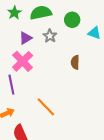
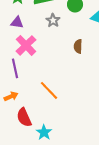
purple triangle: (26, 38) -> (17, 22), moved, turned 40

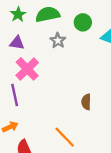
brown semicircle: (78, 46) -> (86, 102), moved
orange line: (49, 90) -> (65, 137), moved

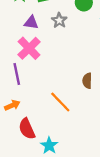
purple triangle: (17, 43) -> (31, 23), moved
orange line: (65, 137) -> (60, 102), moved

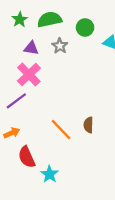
purple line: (17, 74) -> (16, 101), turned 65
brown semicircle: (87, 81) -> (88, 125), moved

